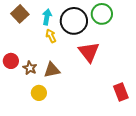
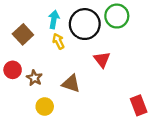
brown square: (20, 14) -> (23, 34), moved
red triangle: (89, 52) -> (102, 60), size x0.7
brown triangle: (52, 70) -> (71, 84), moved, turned 30

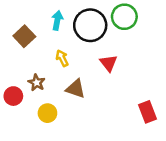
yellow arrow: (58, 41) -> (62, 58), moved
red circle: (13, 70) -> (13, 96), moved

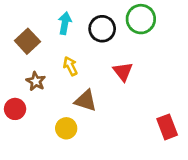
black circle: (90, 25) -> (102, 29), size x0.7
brown star: (37, 83) -> (36, 81), moved
yellow circle: (47, 113) -> (66, 128), moved

